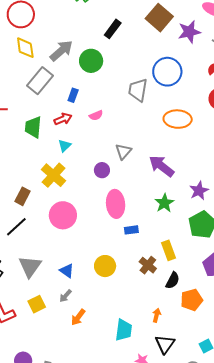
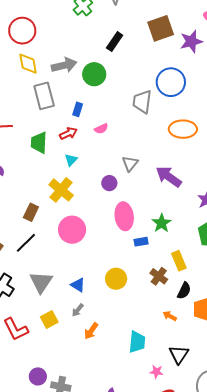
brown square: (159, 18) -> (161, 28), turned 32
gray arrow: (61, 51) -> (64, 65), turned 30
gray rectangle: (40, 81) -> (44, 96), turned -52
green star: (164, 203) -> (162, 223), moved
orange arrow: (157, 315) -> (170, 316), moved, turned -72

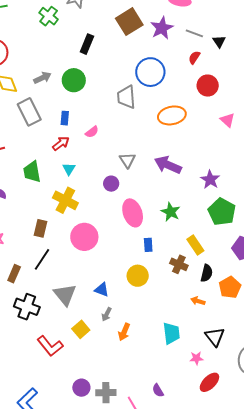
gray arrow: (64, 65) -> (42, 78), size x0.7
green trapezoid: (39, 143) -> (32, 172), moved
blue rectangle: (141, 242) -> (148, 245), moved, turned -72

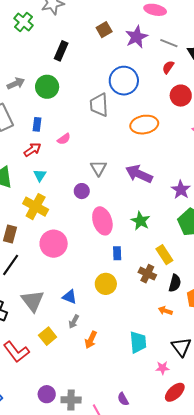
brown square: (129, 22) -> (104, 30), size x0.6

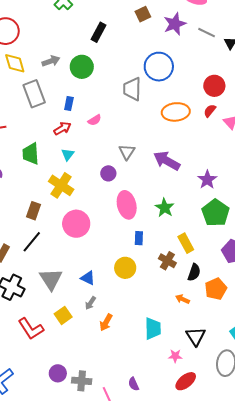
red semicircle: (168, 67) -> (210, 111), moved

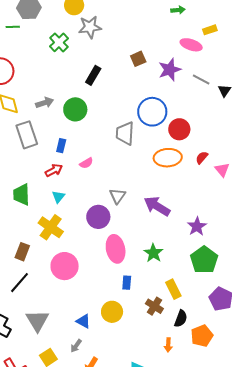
red circle: (214, 86) -> (179, 129), moved
purple circle: (108, 173) -> (98, 217), size x1.5
blue triangle: (88, 278) -> (83, 321), moved
orange arrow: (183, 299) -> (168, 345), turned -112

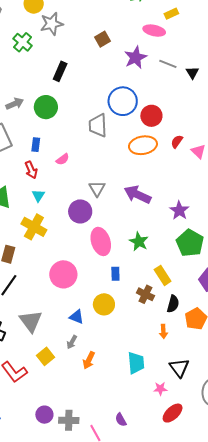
brown square: (138, 59) -> (103, 39), moved
red arrow: (54, 170) -> (31, 170), turned 102
pink circle: (65, 266) -> (63, 274), moved

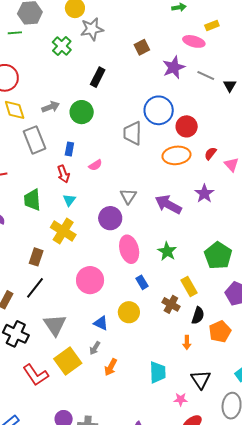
purple star: (179, 210) -> (204, 194), moved
blue rectangle: (115, 274) -> (142, 282), turned -32
yellow square: (46, 356) -> (68, 361), size x1.5

